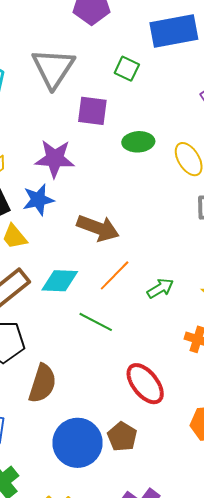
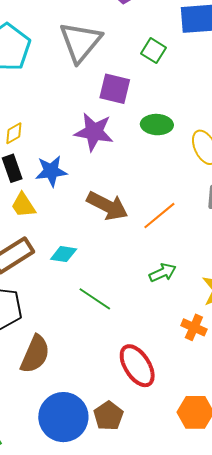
purple star: (55, 159) -> (94, 132), moved
orange line: (115, 275) -> (159, 216), moved
cyan diamond: (60, 281) -> (64, 254), size x0.7

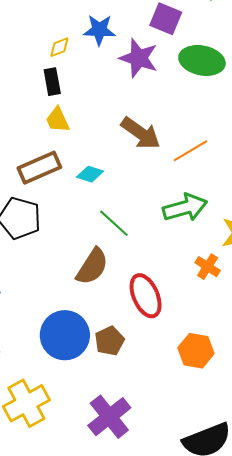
green ellipse: (157, 125) -> (202, 60), size x1.4
blue star: (51, 171) -> (99, 30), moved
green arrow: (163, 273) -> (185, 208), size x1.6
brown semicircle: (35, 354) -> (92, 267), moved

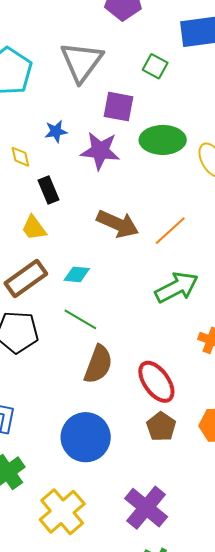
blue star: (99, 30) -> (56, 131), size x0.7
yellow diamond: (59, 47) -> (20, 157), turned -70
black rectangle: (52, 82) -> (48, 190), moved
green line: (114, 223) -> (80, 319), moved
brown pentagon: (109, 341) -> (161, 427), moved

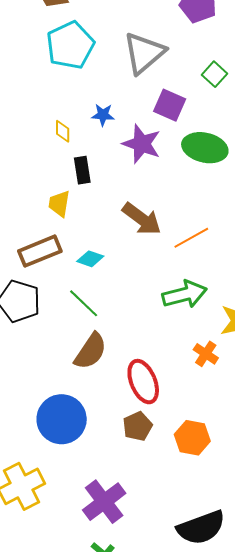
yellow trapezoid: (34, 228) -> (59, 204), turned 32

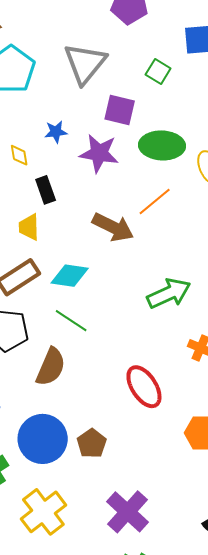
orange line: (191, 238) -> (155, 202), moved
cyan diamond: (90, 259) -> (70, 276), size x1.4
brown semicircle: (91, 351) -> (51, 367), moved
blue circle: (62, 419) -> (43, 439), moved
brown pentagon: (137, 426) -> (92, 443), moved

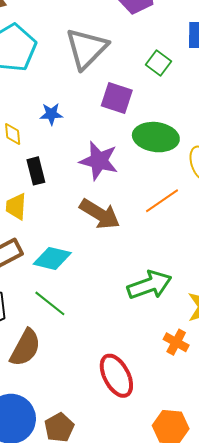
purple star: (99, 153) -> (99, 161), moved
orange line: (155, 202) -> (162, 201), moved

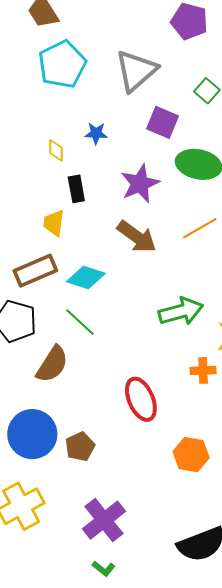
purple star: (99, 161) -> (140, 184), turned 30
orange cross: (176, 342) -> (203, 370), turned -35

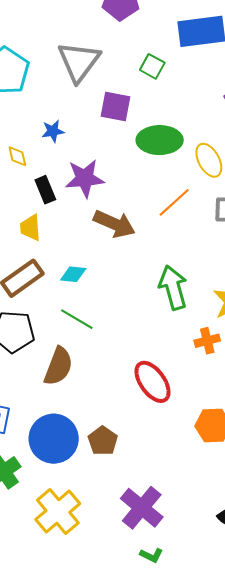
purple star: (140, 184) -> (85, 178), moved, turned 30
cyan diamond: (86, 277) -> (73, 274), size x0.7
green arrow: (181, 311) -> (173, 288), turned -78

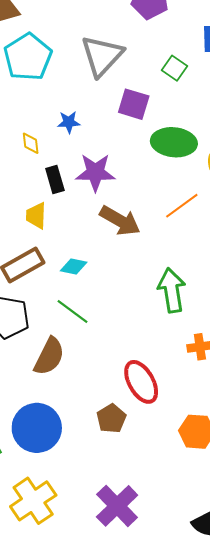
brown pentagon: (103, 441) -> (111, 419), moved

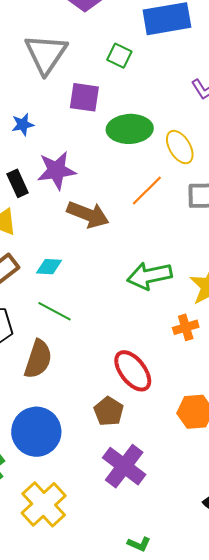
green arrow: (172, 290) -> (149, 276), turned -84
purple cross: (117, 506) -> (124, 466), moved

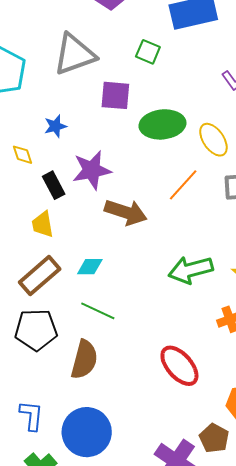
gray triangle: (46, 54) -> (74, 54), turned 39
brown pentagon: (109, 411) -> (214, 438), moved

